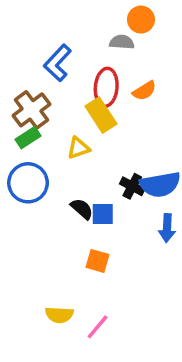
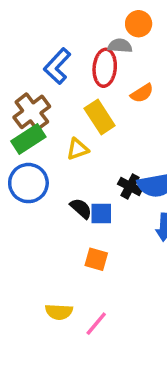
red ellipse: (106, 87) -> (105, 68), moved
green rectangle: (28, 138) -> (28, 139), size x1.4

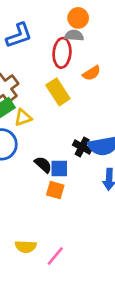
orange circle: (139, 24) -> (78, 18), moved
blue L-shape: (57, 66) -> (19, 35), moved, turned -152
yellow triangle: (78, 149) -> (23, 117), moved
orange square: (96, 259) -> (55, 190), moved

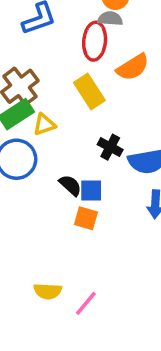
orange semicircle: (92, 73) -> (133, 67), size x1.4
black cross: (82, 147) -> (110, 147), moved

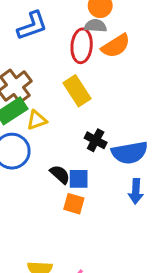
orange semicircle: (133, 67) -> (116, 46), moved

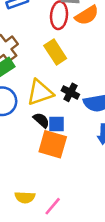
yellow triangle: (37, 120) -> (40, 92), moved, size x1.6
orange square: (74, 204) -> (53, 144), size x1.6

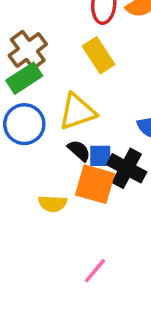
black cross: (70, 92) -> (127, 168), moved, size x1.5
yellow semicircle: (25, 197) -> (53, 204), moved

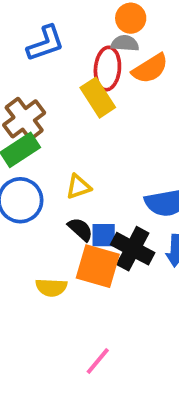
yellow rectangle: (98, 55) -> (98, 98), moved
yellow triangle: (77, 112) -> (78, 187), size x0.6

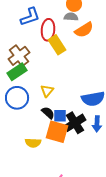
red ellipse: (107, 69) -> (48, 30), moved
yellow triangle: (78, 187) -> (47, 91), turned -32
black cross: (133, 249) -> (75, 123), turned 30

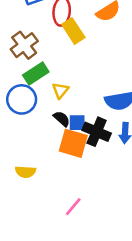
green rectangle: (17, 72) -> (36, 74), moved
black cross: (75, 123) -> (97, 132), turned -35
yellow semicircle: (33, 143) -> (25, 172), moved

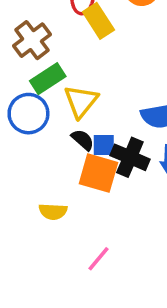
yellow triangle: (60, 90) -> (81, 101), size x1.5
yellow semicircle: (25, 172) -> (53, 212), moved

